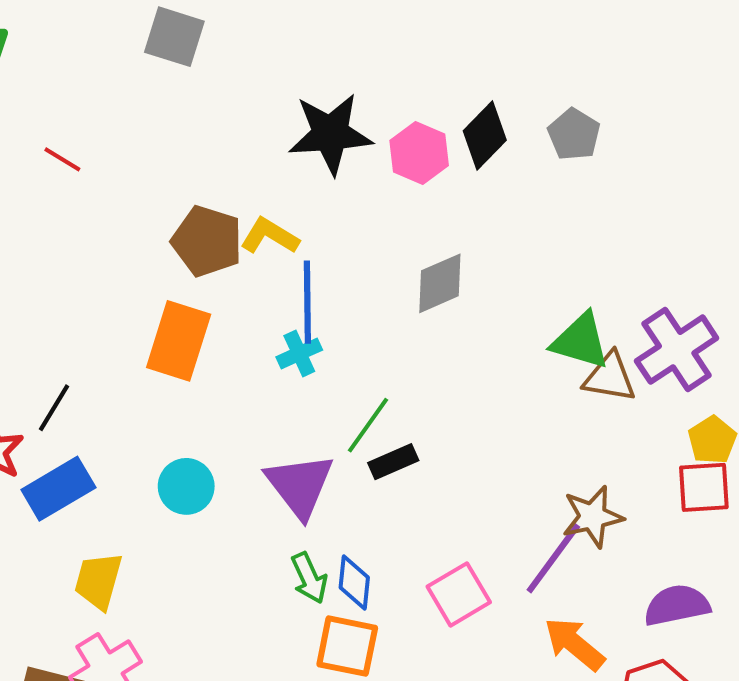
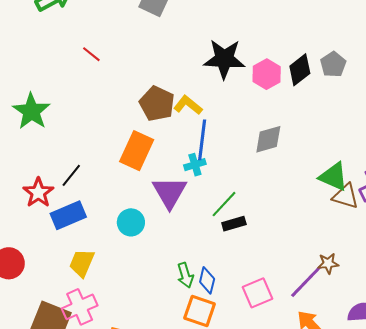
gray pentagon: (574, 134) -> (333, 64), moved
purple triangle: (300, 485) -> (169, 192), moved
brown star: (593, 517) -> (328, 263), size x0.7

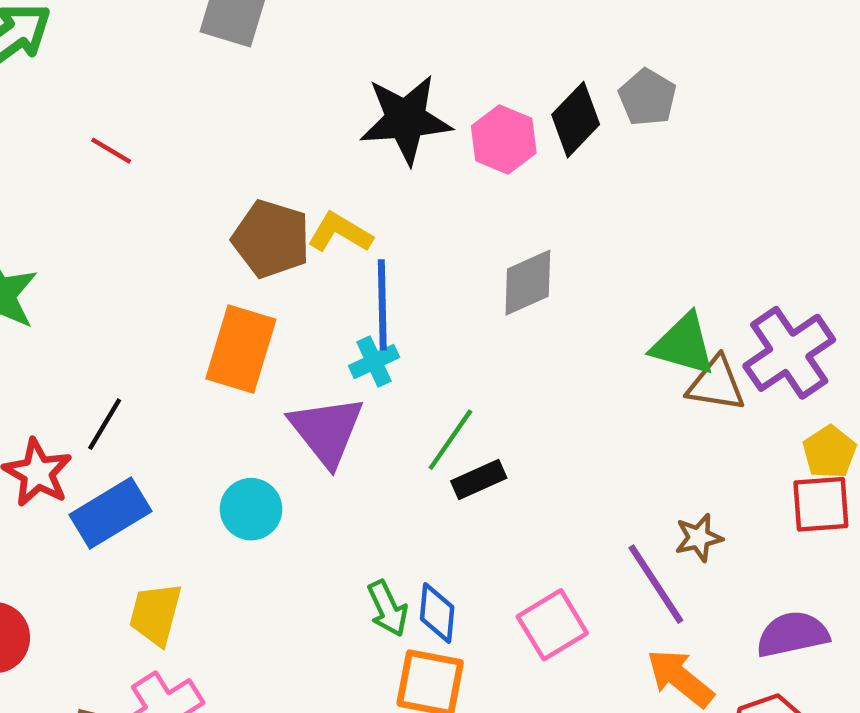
purple line: (306, 281) -> (656, 584), turned -69

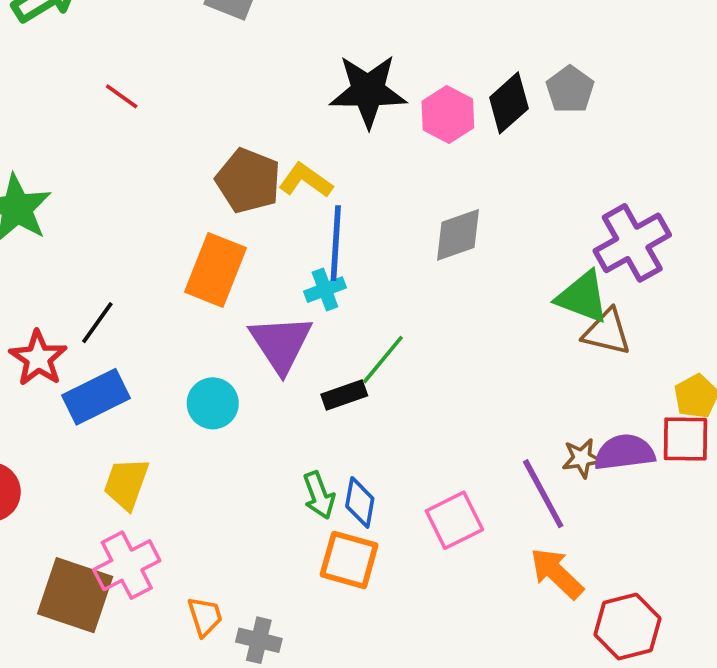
purple cross: (789, 353) -> (632, 243), moved
black rectangle: (479, 479) -> (344, 395), moved
purple semicircle: (792, 634) -> (624, 452), moved

